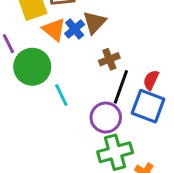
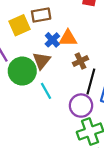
brown triangle: (94, 22) -> (42, 61), moved
orange triangle: (54, 30) -> (68, 38), moved, turned -36

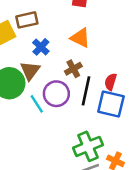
orange triangle: (68, 38) -> (80, 38), moved, turned 30
purple circle: (81, 106) -> (56, 94), moved

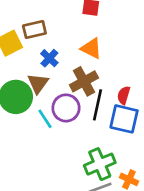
brown cross: (73, 69) -> (84, 81), size x1.5

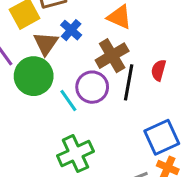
brown triangle: (38, 83) -> (46, 43), moved
blue square: (124, 119) -> (162, 137), moved, turned -36
green cross: (100, 164) -> (75, 154), moved

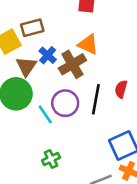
brown cross: (112, 56) -> (72, 64), moved
green cross: (75, 154) -> (51, 159), size x0.6

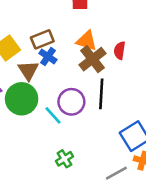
brown rectangle: (32, 28) -> (42, 39), moved
brown cross: (72, 64) -> (93, 59), moved
red semicircle: (121, 89) -> (120, 51), moved

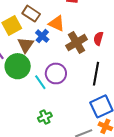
brown rectangle: (42, 39) -> (31, 14), moved, turned 48
orange triangle: (87, 41) -> (57, 23), moved
black line: (101, 94) -> (96, 74), moved

